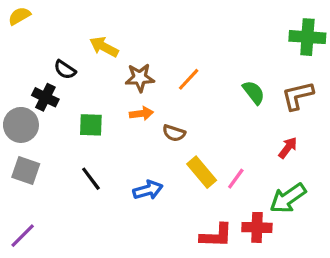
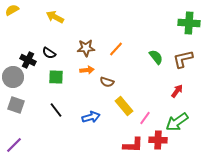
yellow arrow: (104, 47) -> (55, 17), moved
black semicircle: (65, 70) -> (49, 53), moved
pink line: (236, 179) -> (145, 118), moved

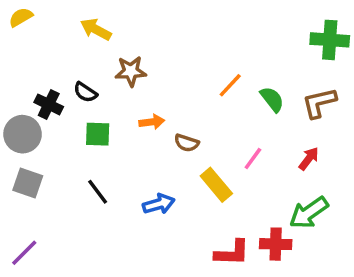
brown star: (86, 48) -> (131, 71), moved
orange line: (116, 49) -> (230, 85), moved
pink line: (145, 118) -> (253, 159), moved

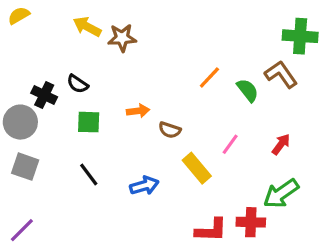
brown star: (131, 71) -> (122, 38), moved
brown L-shape: (319, 103) -> (281, 74), moved, turned 68

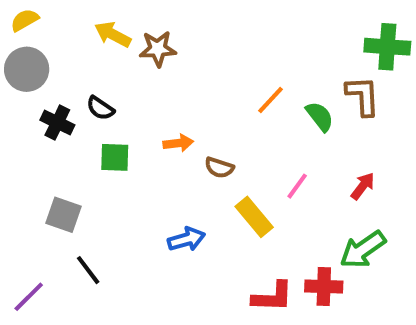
brown L-shape: (281, 74) -> (363, 96), turned 32
gray circle: (20, 122) -> (27, 69), moved
gray square: (25, 167) -> (64, 215), moved
black line: (89, 174) -> (88, 270), moved

